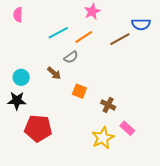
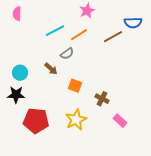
yellow star: (103, 138) -> (76, 120), moved

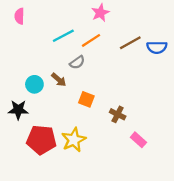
blue semicircle: (133, 23) -> (157, 47), moved
cyan circle: (20, 73) -> (34, 84), moved
yellow star: (76, 120) -> (74, 140), moved

